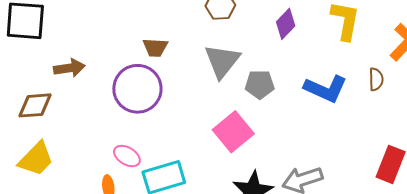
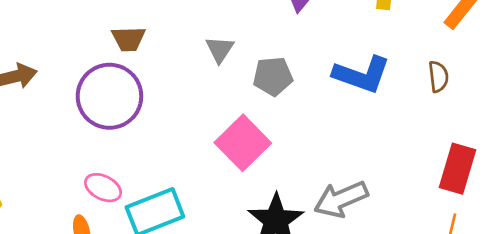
gray triangle: (222, 61) -> (220, 49), size x0.6
brown semicircle: (376, 79) -> (438, 77), moved

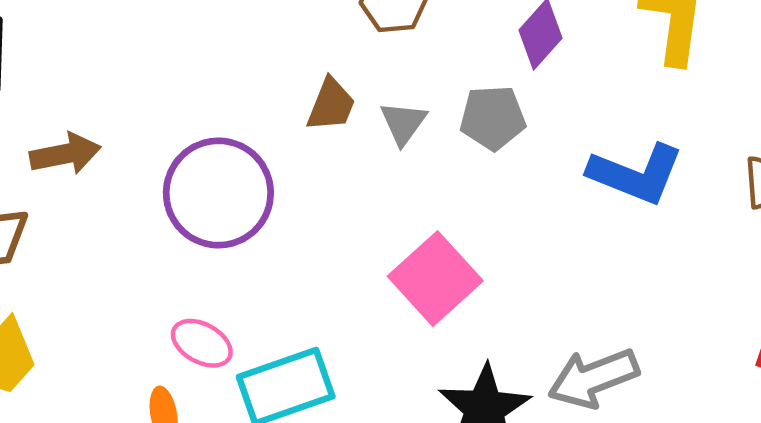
brown trapezoid: (128, 39) -> (331, 105), moved, turned -69
gray pentagon: (273, 76) -> (493, 118), moved

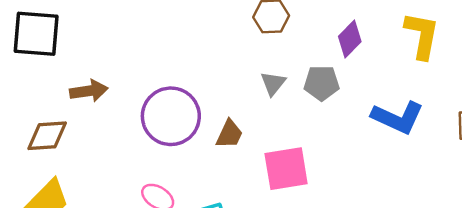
brown trapezoid: (331, 105) -> (229, 134), moved
pink square: (435, 279) -> (286, 169), turned 30

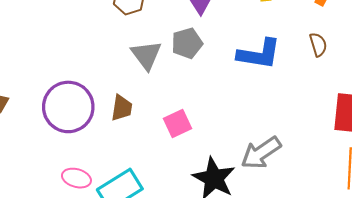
gray triangle: (273, 83) -> (146, 55), size x1.4
pink square: (286, 169) -> (177, 124), size x0.7

